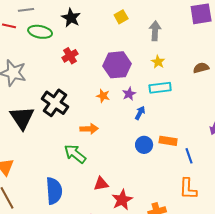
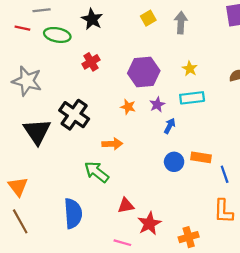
gray arrow: (155, 31) -> (181, 23), moved

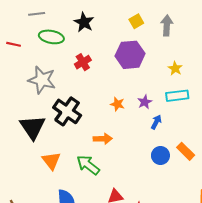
red line: (22, 28) -> (14, 44), moved
purple hexagon: (144, 72) -> (130, 55), moved
gray star: (27, 81) -> (42, 80), moved
orange rectangle: (201, 157) -> (186, 151), turned 36
orange triangle: (18, 187) -> (51, 161), moved

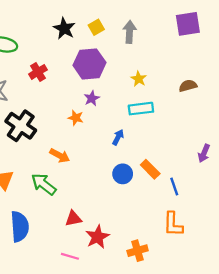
black star: (84, 22) -> (64, 28), moved
purple star: (145, 102) -> (92, 98), moved
orange arrow: (103, 139) -> (60, 156), turned 30

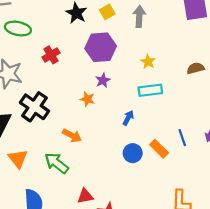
blue line: (174, 186) -> (182, 138), moved

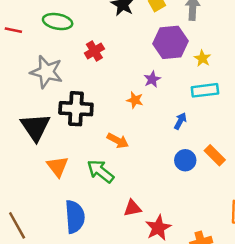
purple hexagon: (101, 47) -> (171, 42), moved
black cross: (34, 107) -> (76, 109), turned -32

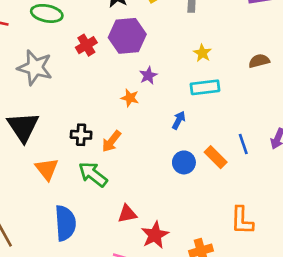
purple hexagon: (171, 42) -> (127, 36), moved
black cross: (76, 109) -> (81, 135), moved, size x0.6
orange arrow: (118, 141) -> (111, 141), turned 100

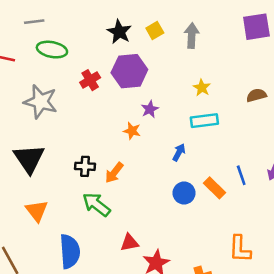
orange triangle: (47, 169) -> (37, 211), moved

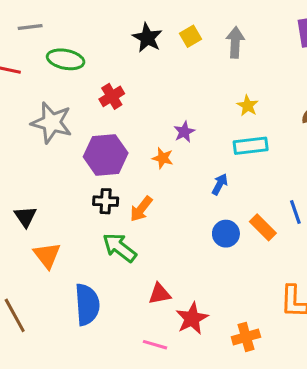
gray line: (34, 22) -> (30, 27), moved
purple hexagon: (129, 71) -> (106, 155), moved
black triangle: (29, 159) -> (25, 217), moved, size x0.6

